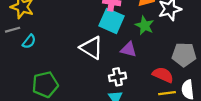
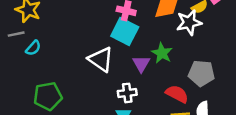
green star: (145, 25) -> (162, 53), moved
purple triangle: (129, 49) -> (141, 64), turned 42

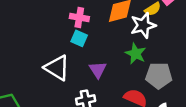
cyan square: (125, 32) -> (79, 38), size x0.6
green star: (162, 53) -> (136, 54), moved

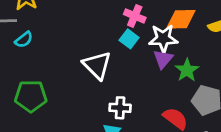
white star: (143, 25) -> (163, 38), moved
purple triangle: (98, 70) -> (163, 59), moved

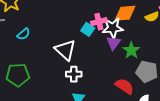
pink cross: (135, 16) -> (99, 22), moved, turned -35
cyan semicircle: (24, 40) -> (24, 34), moved
white cross: (120, 108) -> (74, 74), moved

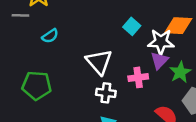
pink cross: (99, 22) -> (138, 77), moved
cyan square: (88, 29) -> (132, 26), moved

